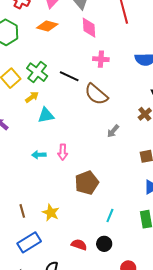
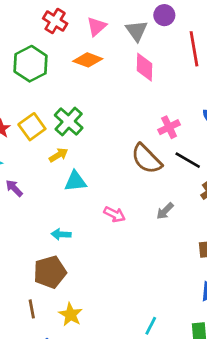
pink cross: (101, 59) -> (169, 127), moved, turned -35
black line: (69, 76) -> (188, 160), moved
pink arrow: (63, 152) -> (115, 214), moved, turned -70
brown pentagon: (87, 183) -> (50, 272), moved

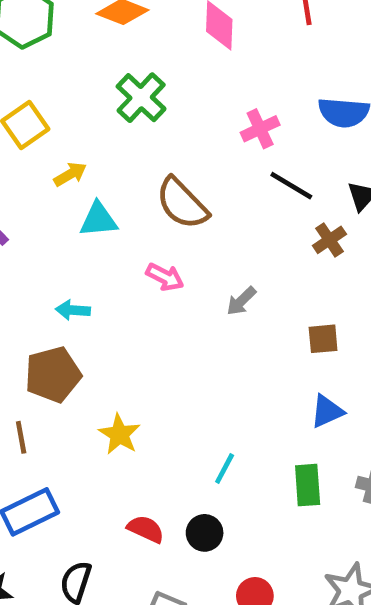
green cross: (69, 121) -> (141, 98), moved
brown semicircle: (146, 159) -> (182, 203), moved
gray arrow: (165, 211) -> (241, 301), moved
yellow star: (70, 315) -> (119, 434), moved

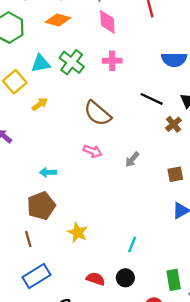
pink cross: (260, 129) -> (112, 61), moved, turned 30
cyan triangle: (98, 220) -> (41, 63), moved
green rectangle: (308, 485) -> (174, 280), moved

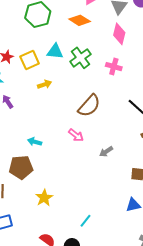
brown semicircle: (98, 113) -> (89, 106), turned -105

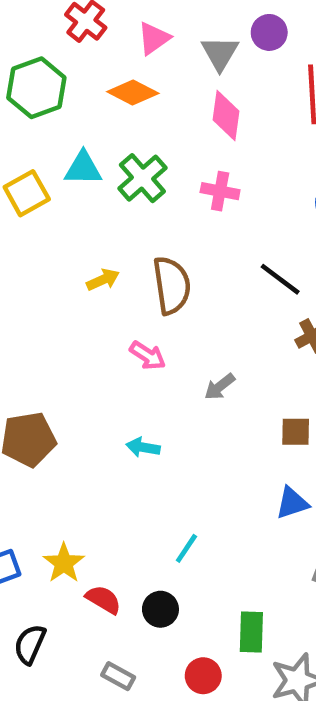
yellow arrow: (44, 84) -> (103, 280), moved
brown semicircle: (89, 106) -> (172, 285), turned -45
cyan arrow: (35, 142) -> (143, 447), moved
yellow star: (44, 198) -> (64, 563), moved

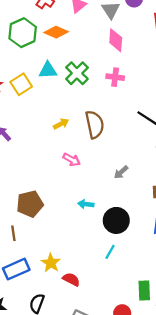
orange diamond: (133, 93) -> (56, 32), moved
pink arrow: (148, 356) -> (72, 160), moved
black circle: (160, 609) -> (116, 220), moved, size x1.5

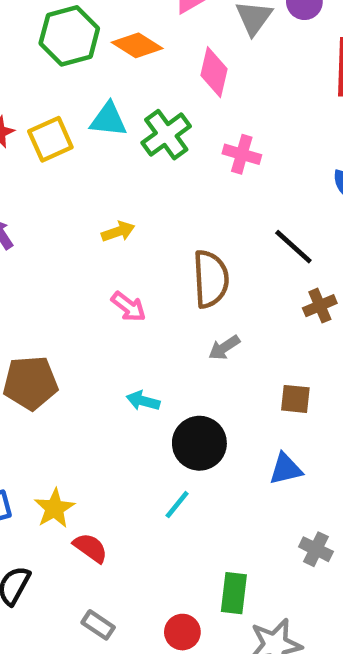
pink diamond: (116, 40) -> (214, 72), moved
brown semicircle: (95, 124) -> (211, 279), moved

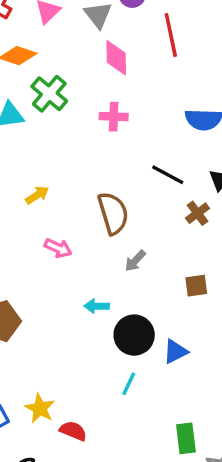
pink diamond: (214, 72) -> (116, 58), moved
green cross: (166, 135) -> (49, 94), moved
cyan arrow: (143, 401) -> (97, 306), moved
blue triangle: (286, 469) -> (175, 352), moved

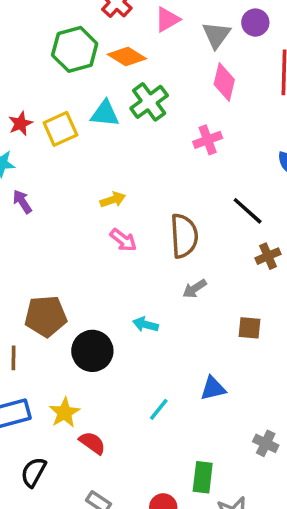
pink cross: (114, 117) -> (208, 140), turned -36
pink arrow: (58, 248) -> (123, 240), moved
black circle: (134, 335) -> (92, 351), moved

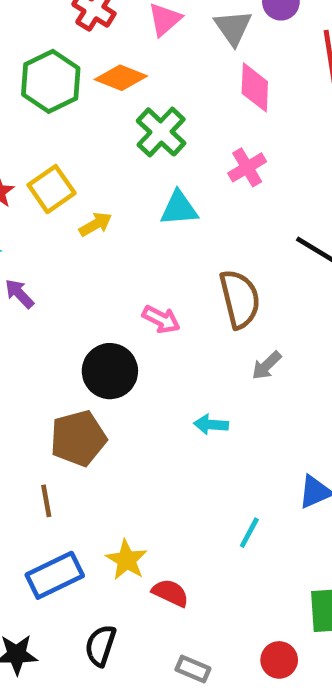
cyan triangle: (105, 114) -> (179, 208), moved
yellow arrow: (113, 200) -> (95, 224), moved
black circle: (92, 351) -> (110, 371), moved

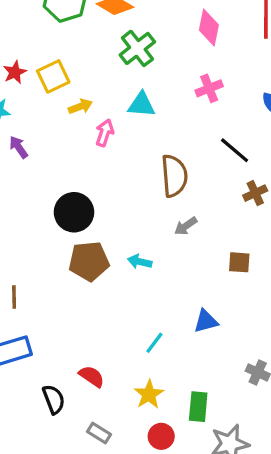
pink cross: (247, 167) -> (209, 88), moved
pink arrow: (161, 319) -> (105, 133), moved, turned -108
brown pentagon: (78, 438) -> (89, 261), moved
yellow star: (127, 560) -> (149, 394), moved
black semicircle: (100, 646) -> (54, 399), moved, turned 132

